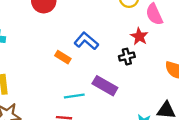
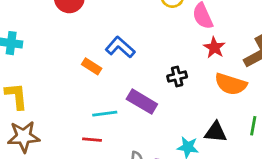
red star: (139, 36) -> (214, 48), moved
black cross: (127, 57) -> (177, 76), moved

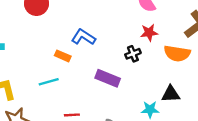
red star: (214, 48) -> (149, 33), moved, turned -30
cyan line: (105, 114) -> (49, 82), moved

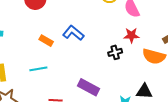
orange rectangle: (63, 56) -> (46, 41), moved
purple rectangle: (108, 78) -> (88, 87), moved

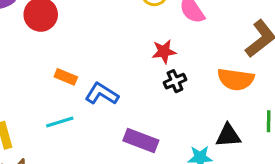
blue L-shape: (73, 33) -> (102, 94), moved
red star: (131, 35) -> (164, 52), moved

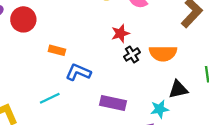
orange rectangle: (66, 77) -> (57, 50), moved
orange semicircle: (236, 79) -> (163, 53), moved

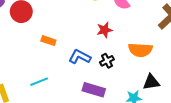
black cross: (132, 54) -> (107, 61), moved
blue L-shape: (78, 72) -> (80, 57), moved

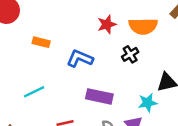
orange semicircle: (140, 50) -> (143, 26), moved
black cross: (107, 61) -> (130, 54), moved

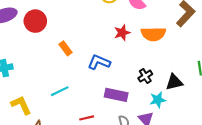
orange rectangle: (41, 42) -> (66, 48), turned 40
black cross: (130, 54) -> (145, 76), moved

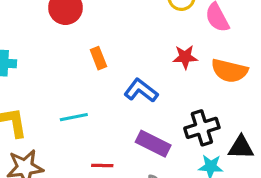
black cross: (145, 76) -> (202, 128), size x1.5

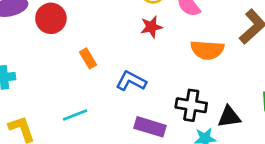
red star: (185, 57) -> (151, 27), moved
black cross: (202, 128) -> (191, 105), turned 36

